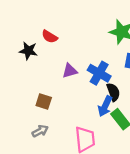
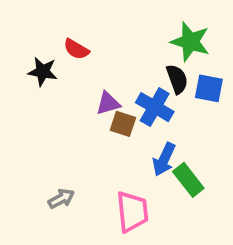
black semicircle: (113, 92) -> (177, 79), moved
brown square: (44, 102) -> (123, 124), moved

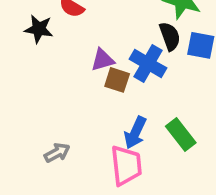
blue arrow: (164, 159) -> (135, 133), moved

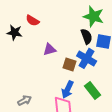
blue cross: (148, 64) -> (87, 58), moved
brown square: (117, 80) -> (70, 64), moved

